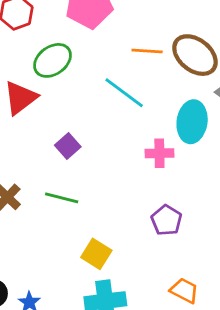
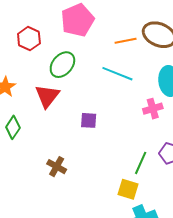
purple square: (68, 146) -> (89, 120), turned -30
green line: (62, 198) -> (141, 163), moved, turned -65

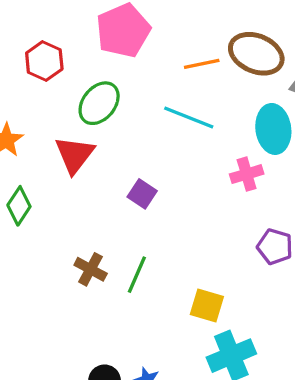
purple square: (89, 120) -> (142, 194), turned 30
green line: (141, 163) -> (137, 275), moved

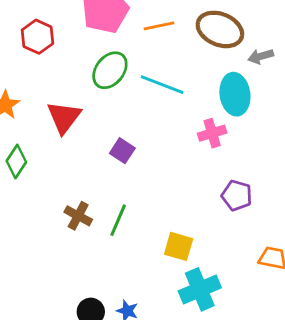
orange line: (202, 64) -> (159, 26), moved
green ellipse: (99, 103) -> (110, 70), moved

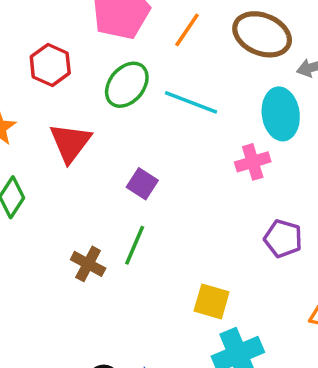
orange line: (159, 26) -> (187, 30), turned -44
red hexagon: (37, 37) -> (50, 65), moved
green line: (118, 220) -> (135, 245), moved

